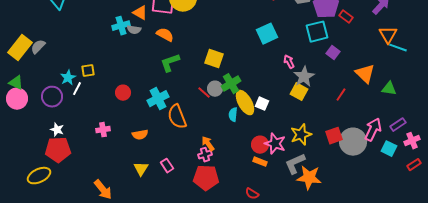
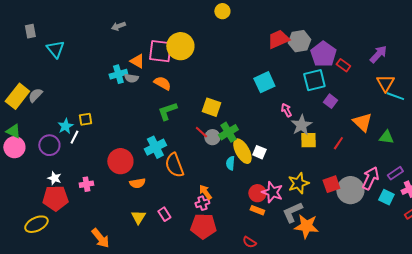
yellow square: (299, 92) -> (308, 140), moved, turned -30
red circle: (123, 93) -> (120, 161), moved, size x1.6
red line: (204, 93) -> (201, 132), moved
pink cross: (103, 130) -> (86, 184), moved

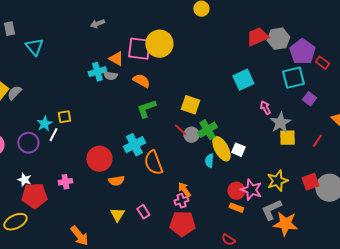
white star: (54, 178) -> (24, 180), moved

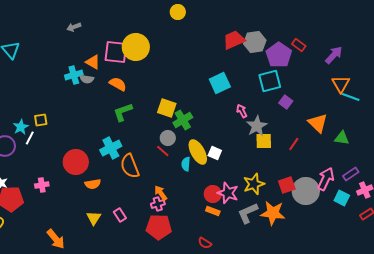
red rectangle: (322, 63) -> (299, 45), moved
red line: (180, 130) -> (163, 151), moved
green cross: (207, 130) -> (183, 120), moved
orange star: (285, 224) -> (273, 213), moved

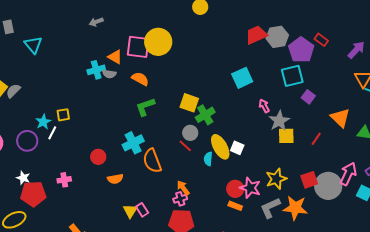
red circle: (76, 162) -> (98, 157), size x0.6
yellow triangle: (94, 218) -> (130, 211), moved

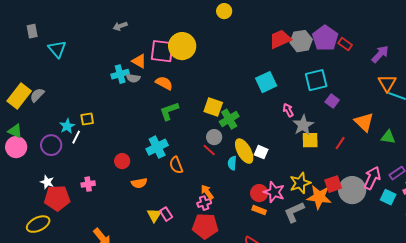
purple pentagon: (301, 50) -> (325, 38), moved
orange semicircle: (152, 161) -> (176, 165), size x0.7
orange star: (295, 208) -> (319, 197), moved

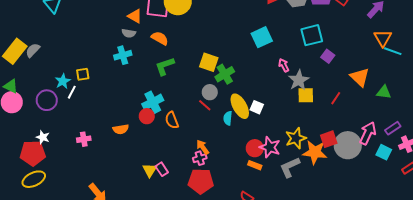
cyan cross: (120, 74) -> (123, 55), moved
red circle: (122, 161) -> (147, 116), moved
orange semicircle: (139, 183) -> (121, 129), moved
red pentagon: (57, 198) -> (33, 153), moved

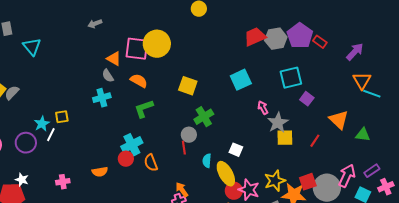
gray semicircle: (129, 33) -> (108, 76), turned 48
yellow square: (209, 62) -> (188, 86), moved
red line: (205, 105) -> (184, 148), turned 40
yellow ellipse: (240, 106) -> (226, 174), moved

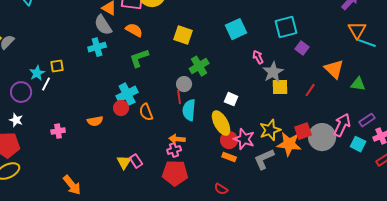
gray semicircle: (108, 76) -> (103, 25), size x1.5
cyan semicircle: (207, 161) -> (189, 110), moved, size x1.5
white star: (22, 180) -> (16, 120), moved
orange arrow: (182, 190) -> (177, 139), turned -49

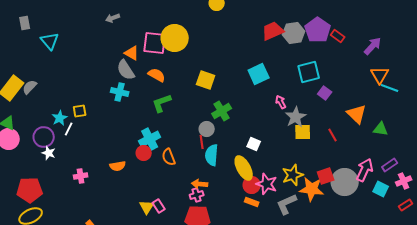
cyan cross: (97, 47) -> (120, 92), turned 30
red line: (310, 90) -> (333, 135), turned -64
white star: (16, 120) -> (49, 153), moved

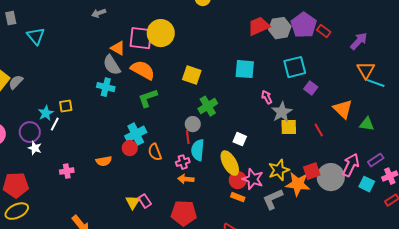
cyan square: (259, 74) -> (245, 69), turned 30
orange semicircle: (157, 75) -> (143, 70), size x1.4
pink cross: (197, 195) -> (183, 162), moved

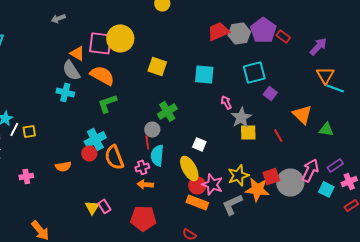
yellow square: (192, 75) -> (157, 66), moved
yellow square: (66, 106) -> (29, 131), moved
orange semicircle: (155, 152) -> (114, 157), size x1.4
orange rectangle: (238, 197) -> (197, 202), size x1.5

